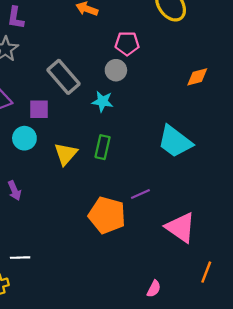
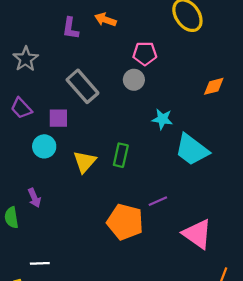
purple L-shape: (16, 18) -> (70, 28), moved
cyan star: (103, 101) -> (162, 119), moved

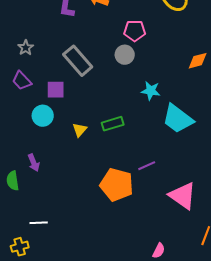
gray star: (26, 59) -> (26, 48), moved, size x0.7
green rectangle: (121, 155) -> (113, 124), turned 60
yellow triangle: (85, 162) -> (80, 130), size x0.7

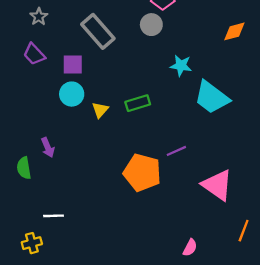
cyan circle: (43, 116) -> (72, 94), moved

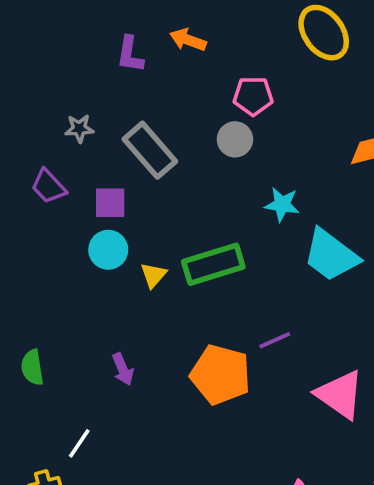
gray star: (39, 17) -> (79, 128), moved, turned 30
green rectangle: (138, 103) -> (213, 264), size x1.5
purple arrow: (48, 147) -> (123, 369), moved
white line: (53, 216) -> (79, 443), turned -54

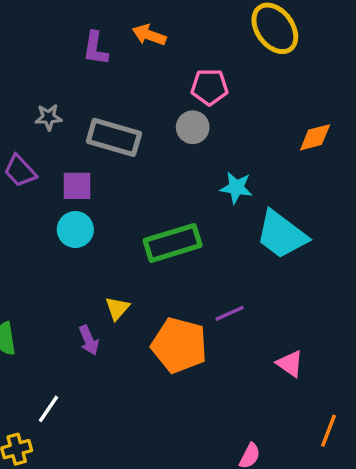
gray rectangle: (150, 150) -> (114, 137), turned -33
yellow triangle: (154, 275) -> (117, 308), moved
pink triangle: (340, 395) -> (290, 364), size x0.6

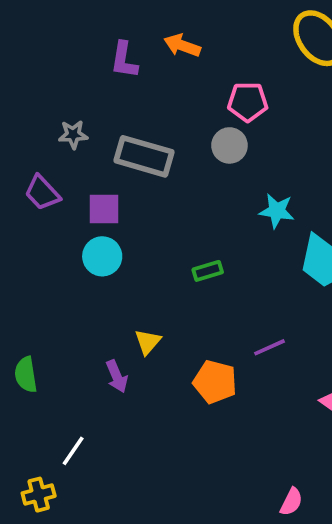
green rectangle: (173, 243) -> (208, 271), size x0.5
orange pentagon: (179, 345) -> (215, 382), size x0.7

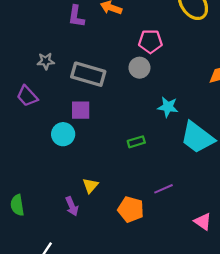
purple square: (104, 209) -> (81, 110), moved
green rectangle: (208, 271) -> (136, 142), moved

